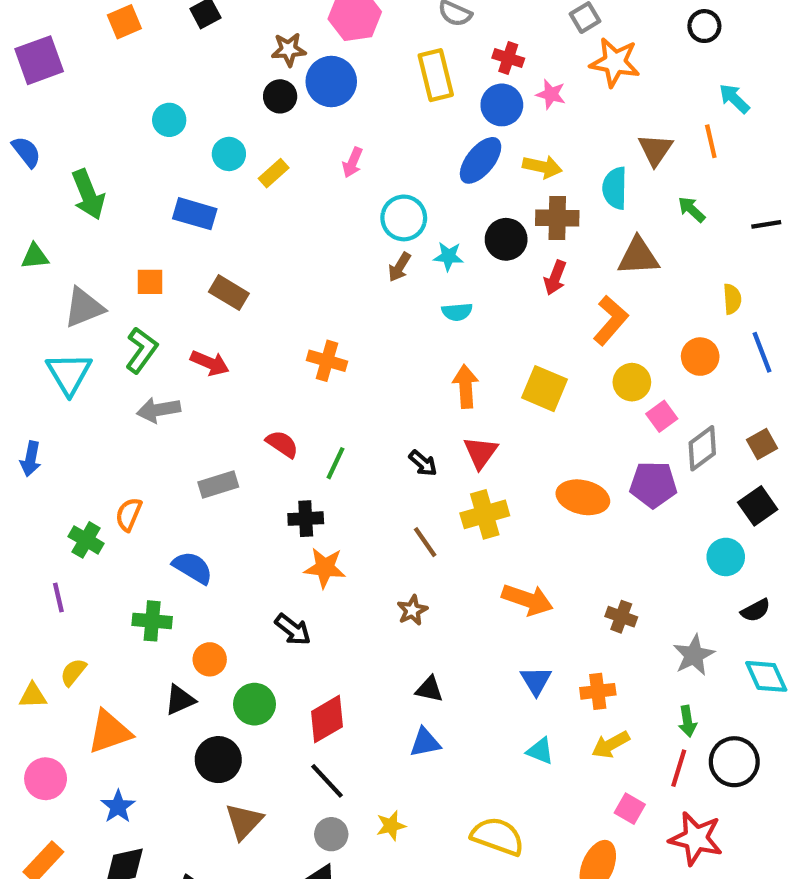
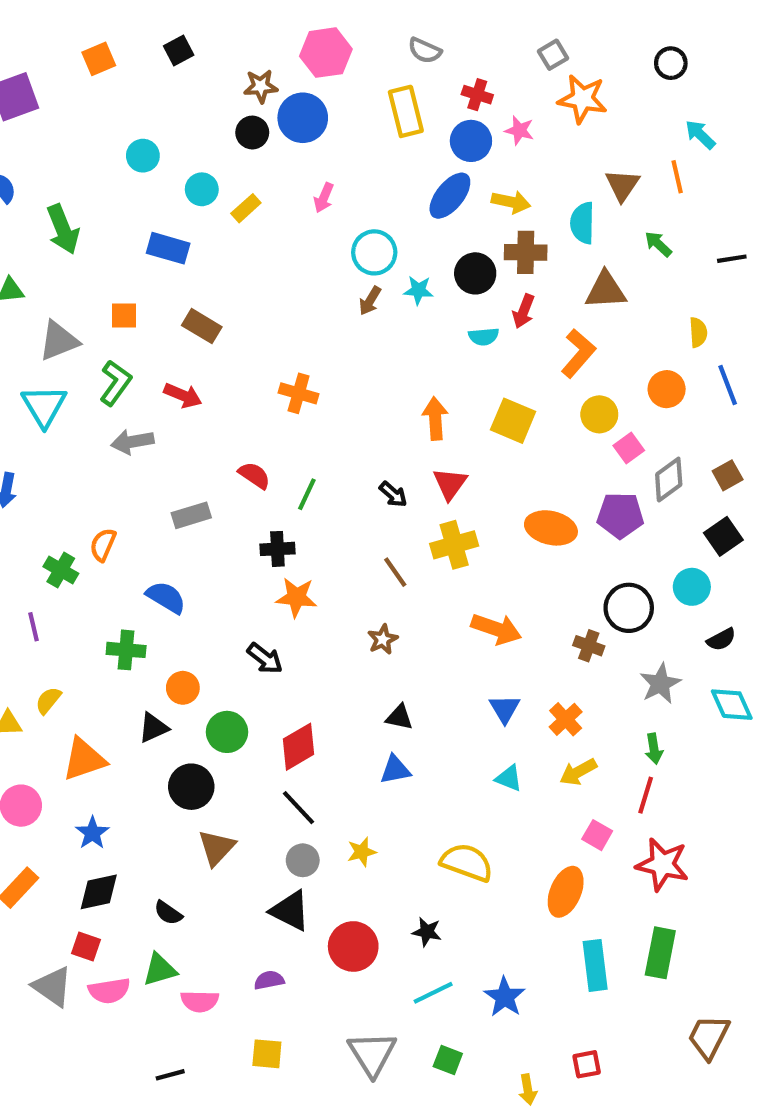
cyan semicircle: (457, 312) -> (484, 337), moved
orange cross: (598, 691) -> (566, 719), turned -36
black circle: (734, 762) -> (629, 608), moved

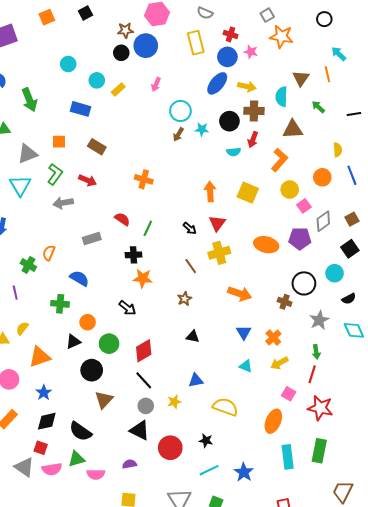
blue triangle: (395, 770) -> (196, 380), moved
black semicircle: (168, 913) -> (80, 431), size x1.6

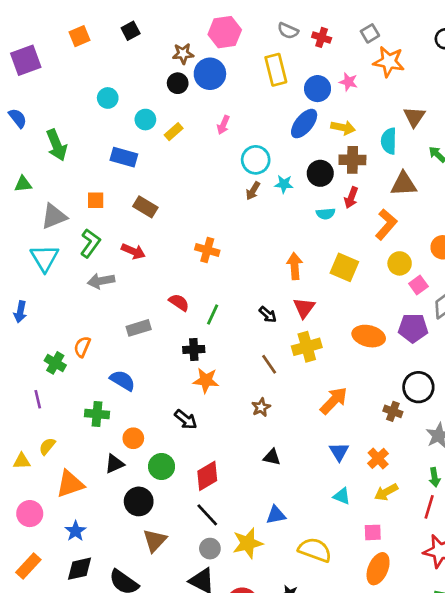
red cross: (230, 34) -> (322, 37), moved
orange arrow: (240, 294) -> (334, 401), turned -65
pink square: (289, 394) -> (373, 532), moved, turned -32
yellow star: (174, 402) -> (248, 543), size x1.6

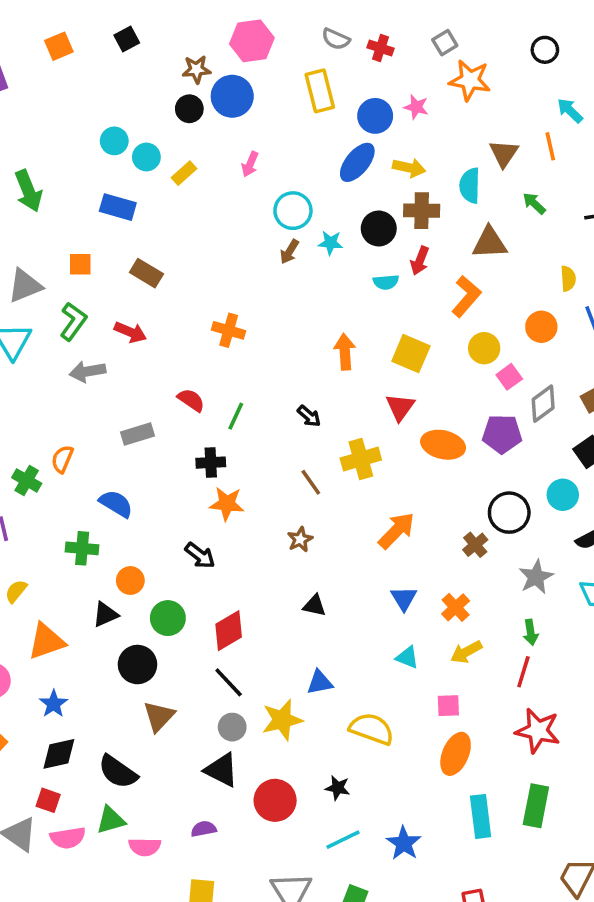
cyan circle: (108, 98) -> (114, 141), moved
red triangle: (304, 308) -> (400, 407), moved
brown cross: (393, 411) -> (475, 545), turned 30

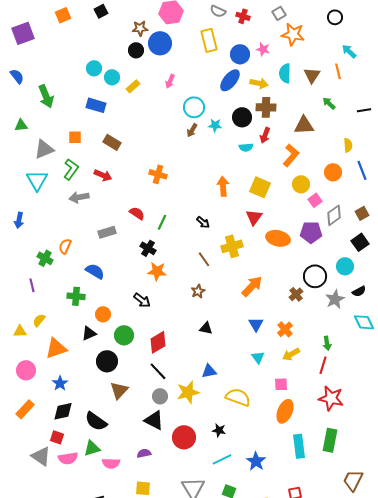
cyan semicircle: (470, 186) -> (285, 73), moved
black cross: (211, 463) -> (148, 248), turned 35
gray star: (536, 577) -> (335, 299), moved
cyan triangle: (407, 657) -> (258, 357), turned 32

